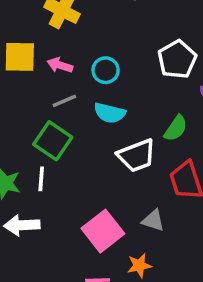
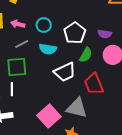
white pentagon: (177, 59) -> (75, 33), moved
green square: (53, 141) -> (17, 67), turned -35
gray triangle: (153, 220) -> (77, 108), size x1.6

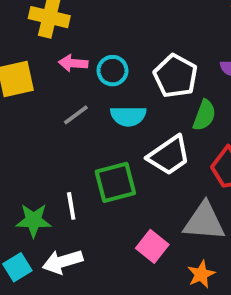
pink arrow: (18, 24) -> (73, 63), moved
green square: (17, 67) -> (115, 182), moved
pink square: (49, 116) -> (152, 246), size x0.7

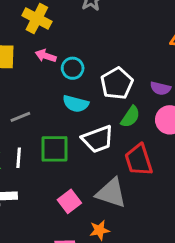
gray line: (76, 115) -> (20, 117), moved

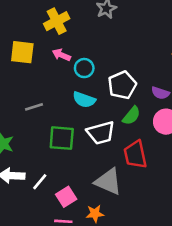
yellow cross: (37, 18) -> (57, 21), turned 30
white line: (19, 158) -> (40, 182), moved, turned 30
pink square: (69, 201) -> (66, 197), moved

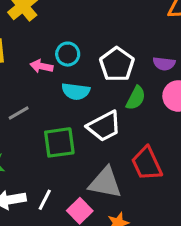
pink arrow: (61, 55) -> (42, 66), moved
red trapezoid: (135, 155) -> (147, 164), moved
gray triangle: (108, 182) -> (105, 183), moved

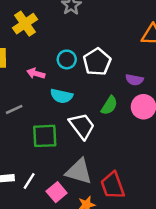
cyan circle: (68, 54) -> (67, 59), moved
white pentagon: (117, 64) -> (97, 62), moved
white trapezoid: (104, 126) -> (82, 126), turned -104
red trapezoid: (147, 164) -> (113, 185), moved

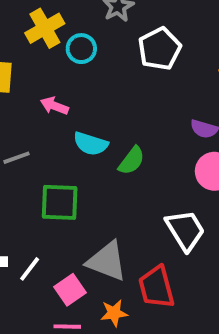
cyan circle: (67, 59) -> (81, 49), moved
white pentagon: (97, 62) -> (160, 49), moved
green semicircle: (109, 105) -> (132, 161), moved
white trapezoid: (82, 126) -> (185, 230), moved

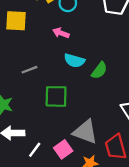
pink arrow: (54, 106) -> (61, 33), moved
white line: (30, 269) -> (35, 150), moved

